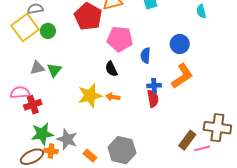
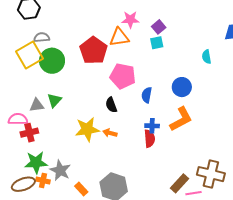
green circle: (48, 31) -> (52, 61), size x1.6
gray triangle: (37, 68) -> (37, 105), moved

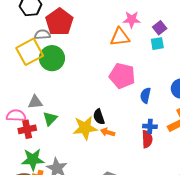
red pentagon: (93, 50) -> (59, 22), moved
green triangle: (54, 100) -> (50, 119), moved
black semicircle: (111, 105) -> (99, 117), moved

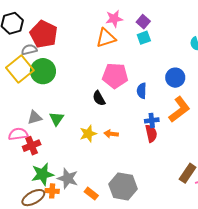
black semicircle: (99, 117) -> (99, 98), moved
green triangle: (50, 119) -> (57, 119), moved
yellow star: (85, 128) -> (88, 134), size x0.7

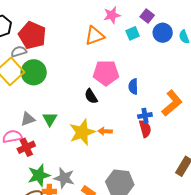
pink star: (114, 19) -> (112, 15), moved
purple square: (143, 22) -> (147, 16), moved
blue circle: (175, 78) -> (163, 33), moved
yellow star: (88, 134) -> (82, 132), size x1.5

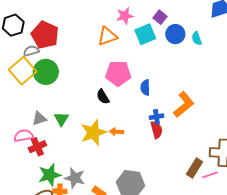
cyan square: (133, 33) -> (145, 34), size x1.5

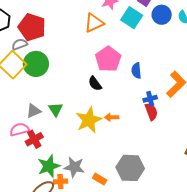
cyan square: (145, 34) -> (132, 18), turned -30
pink pentagon: (118, 73) -> (108, 59), turned -30

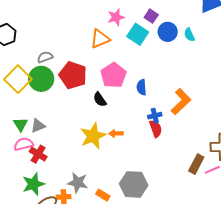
red pentagon: (32, 27) -> (73, 75), moved
gray semicircle: (20, 44) -> (45, 57), moved
green triangle: (56, 109) -> (21, 124), moved
red cross: (34, 139) -> (38, 154), turned -30
green star: (49, 166) -> (33, 184), moved

